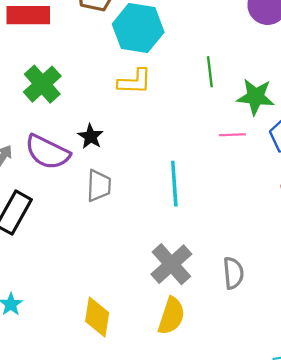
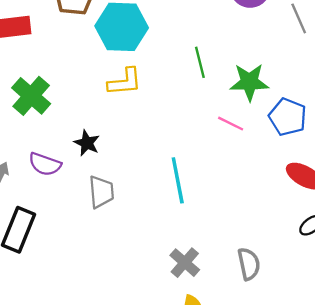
pink line: (232, 135) -> (231, 124), turned 35
purple semicircle: (47, 152) -> (45, 164), size x0.7
gray cross: (171, 264) -> (185, 263), size x0.7

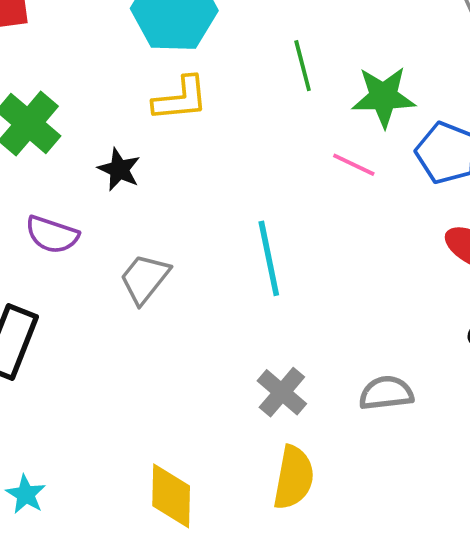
black star: (87, 143) -> (119, 169), moved
gray trapezoid: (101, 192) -> (145, 279), turned -136
gray semicircle: (249, 264) -> (386, 393), turned -84

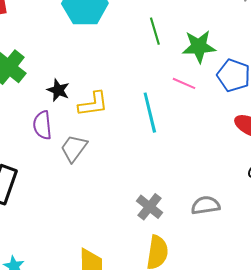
yellow L-shape: (181, 99) -> (93, 104), moved
purple semicircle: (52, 235) -> (42, 125), moved, turned 68
cyan line: (269, 258) -> (150, 113), moved

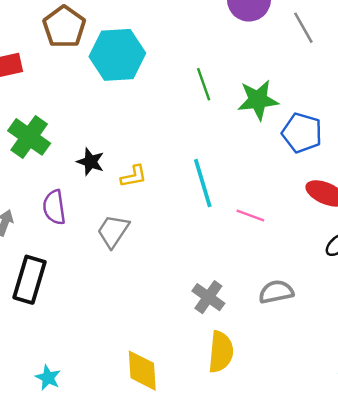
pink line: (184, 83) -> (250, 215), moved
yellow L-shape: (93, 104) -> (134, 176), size x0.7
purple semicircle: (42, 125) -> (54, 207), moved

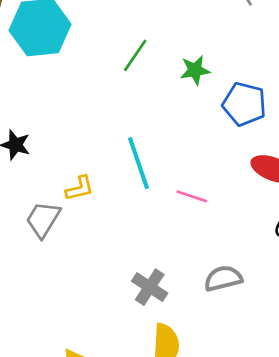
green line: (204, 84) -> (135, 55), turned 56
green star: (258, 100) -> (195, 70), size x0.7
yellow L-shape: (134, 176) -> (80, 188), moved

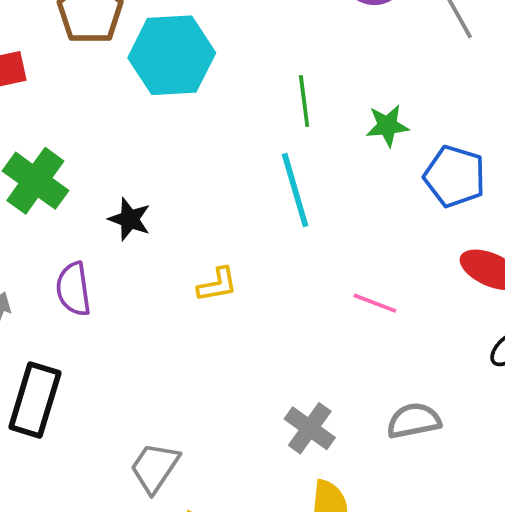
green line: (135, 55) -> (304, 101), turned -44
cyan line: (139, 163) -> (295, 190), moved
gray trapezoid: (43, 219) -> (155, 468), moved

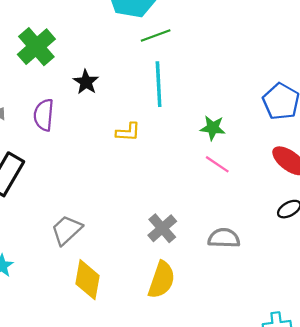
green line: (304, 101) -> (156, 36), moved, turned 64
green star: (387, 126) -> (213, 128), moved
cyan line: (295, 190) -> (159, 84), moved

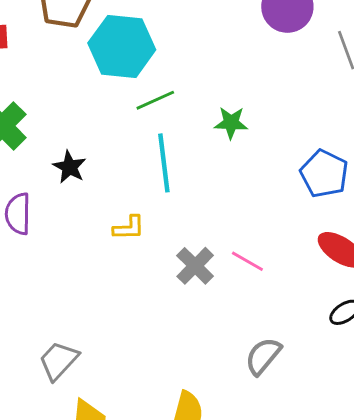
green star: (213, 128) -> (231, 123), moved
gray cross: (162, 228) -> (195, 266), moved
gray semicircle: (224, 238) -> (263, 356), turned -48

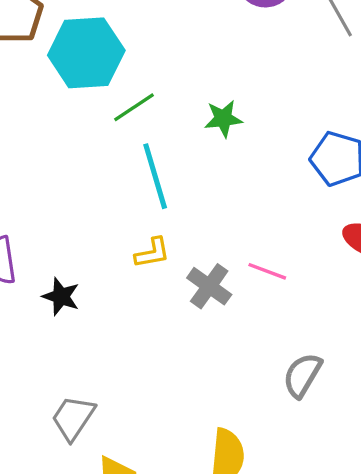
black star: (70, 167) -> (61, 296), moved
yellow L-shape: (129, 228) -> (152, 253), moved

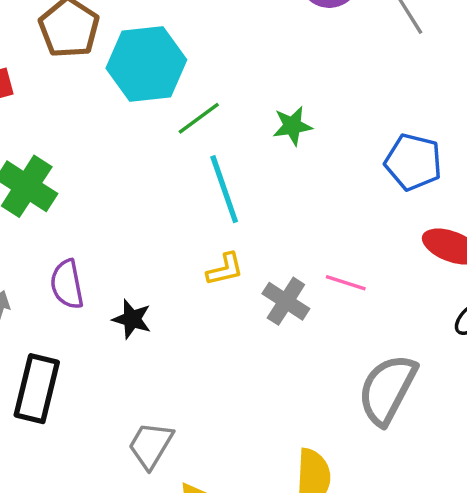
gray semicircle: (302, 375) -> (387, 389), size x1.5

